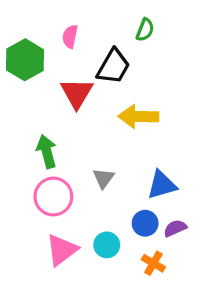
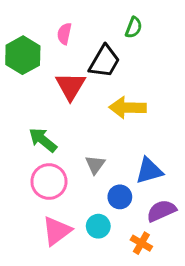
green arrow: (47, 152) -> (43, 140), turned -36
blue circle: (145, 223) -> (120, 197), moved
purple semicircle: (175, 228) -> (161, 211), size x1.4

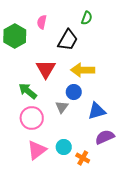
red triangle: (71, 86) -> (46, 69), moved
blue circle: (120, 197) -> (74, 92), moved
orange cross: (141, 243) -> (83, 158), moved

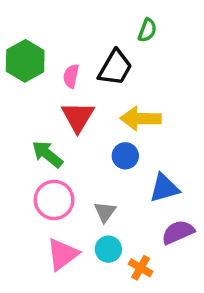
pink semicircle: (42, 22) -> (71, 76), moved
gray triangle: (62, 107) -> (105, 212), moved

